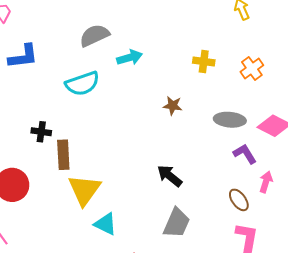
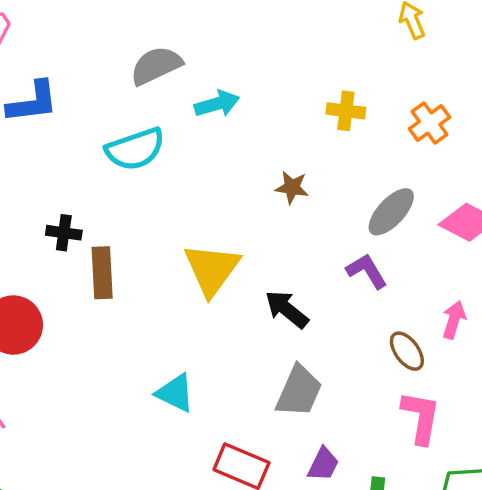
gray ellipse: (230, 120) -> (391, 212), turned -52
purple L-shape: (245, 154) -> (367, 271), moved
yellow triangle: (84, 190) -> (212, 269), moved

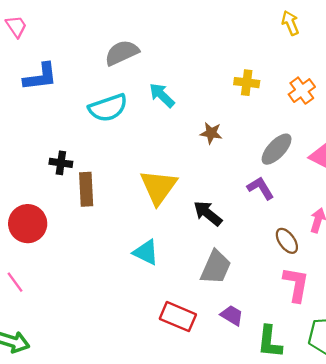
cyan arrow: (217, 104) -> (162, 95), moved, turned -120
cyan triangle: (175, 393) -> (146, 252), moved
purple trapezoid: (323, 464) -> (232, 315), turned -85

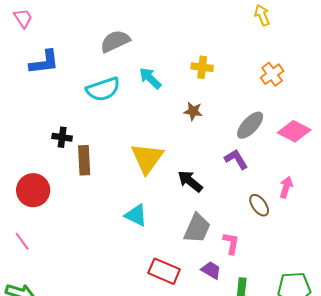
yellow cross: (247, 83) -> (202, 67), moved
pink L-shape: (296, 284) -> (231, 243), moved, size x0.7

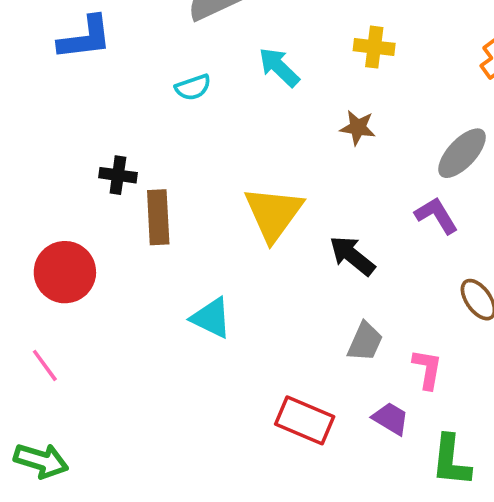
cyan semicircle: (103, 89) -> (193, 87), size x0.6
cyan triangle: (136, 215) -> (211, 318), moved
gray trapezoid: (197, 228) -> (365, 342), size x0.7

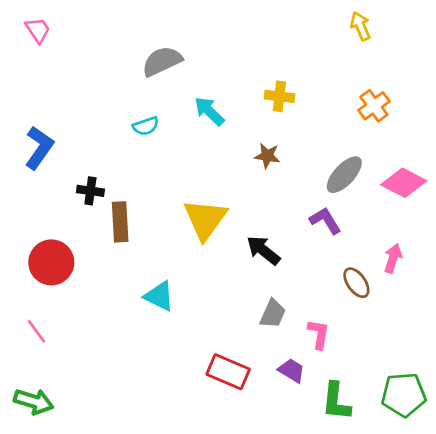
blue L-shape: (85, 38) -> (39, 148), moved, turned -48

